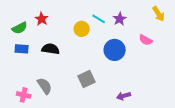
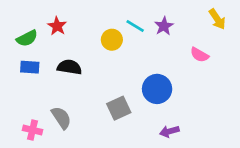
blue circle: (115, 50) -> (157, 89), moved

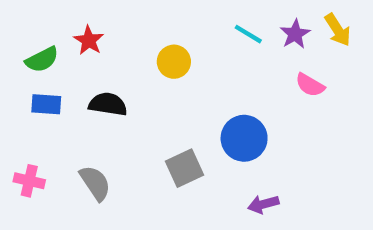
cyan line: (135, 26) -> (248, 34), moved
purple star: (164, 26) -> (295, 34), moved
pink cross: (32, 130) -> (29, 181), moved

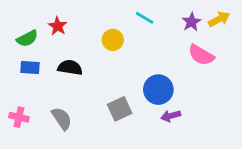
yellow arrow: (338, 30) -> (219, 19), turned -85
cyan line: (248, 34) -> (145, 18), moved
pink semicircle: (310, 85) -> (201, 55), size x1.4
purple arrow: (263, 204) -> (171, 116), moved

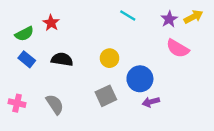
yellow circle: (113, 40) -> (110, 58), moved
blue rectangle: (30, 68) -> (27, 59), turned 35

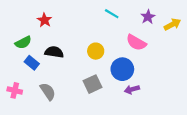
yellow arrow: (193, 17) -> (172, 24), moved
green semicircle: (24, 34) -> (23, 43), moved
pink semicircle: (178, 48) -> (136, 43), moved
blue rectangle: (27, 59) -> (32, 63), moved

